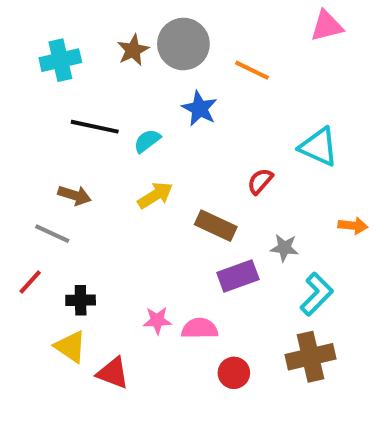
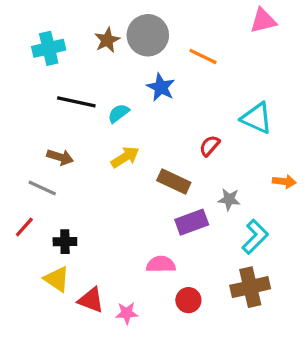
pink star: (157, 320) -> (127, 313), moved

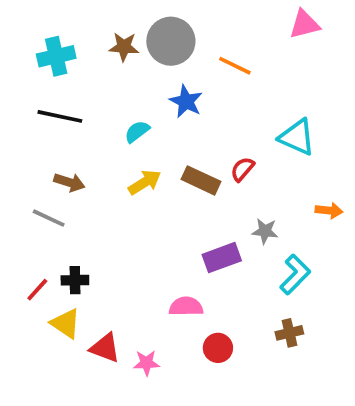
brown star: (107, 40) -> (124, 47), turned 30
black line: (76, 102) -> (60, 116), moved
brown rectangle: (174, 181) -> (201, 180), moved
red line: (24, 227) -> (37, 290), moved
brown cross: (250, 287) -> (289, 333), size x0.6

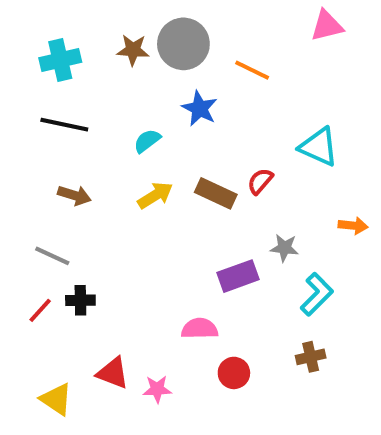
gray line: (49, 218) -> (52, 256), moved
yellow triangle: (66, 323) -> (56, 399), moved

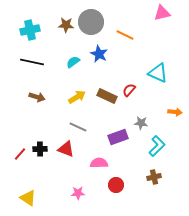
cyan semicircle: (147, 141) -> (73, 62), moved
gray line: (52, 256) -> (78, 127), moved
red triangle: (113, 373) -> (66, 149), moved

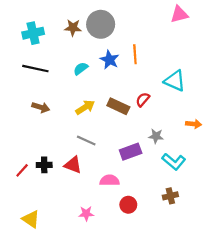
orange line: (125, 35) -> (135, 54), moved, turned 60
cyan L-shape: (157, 146) -> (174, 162), turned 85

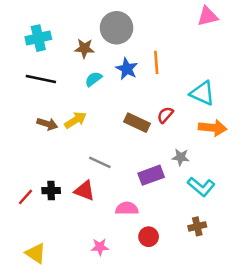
brown star: (73, 28) -> (84, 48), moved
yellow arrow: (85, 107) -> (75, 120), moved
orange arrow: (194, 124) -> (213, 128), moved, size x1.5

